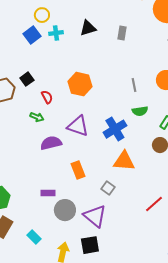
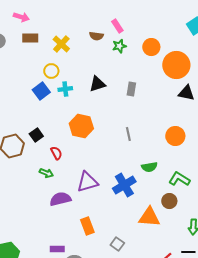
orange hexagon: (80, 84) -> (81, 126), moved
gray line: (134, 85) -> (128, 134), moved
purple triangle: (78, 126) -> (87, 182), turned -35
orange triangle: (124, 161) -> (149, 217), moved

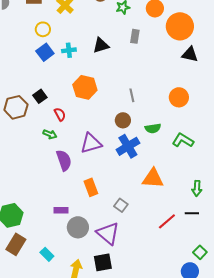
yellow circle: (51, 71) -> (43, 29), moved
gray rectangle: (131, 89) -> (135, 36), moved
purple semicircle: (60, 199) -> (64, 160), turned 85
brown circle: (169, 201) -> (123, 120), moved

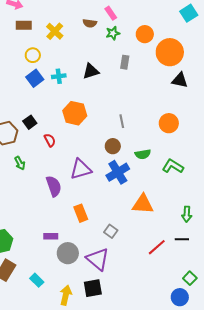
green arrow: (50, 134) -> (20, 163), moved, turned 40

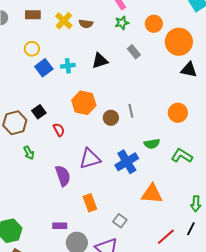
brown semicircle: (90, 23) -> (86, 24), moved
yellow circle: (33, 55) -> (32, 49), moved
gray rectangle: (125, 62) -> (134, 52), turned -48
brown circle: (113, 146) -> (111, 118), moved
black line: (182, 239) -> (191, 229), turned -64

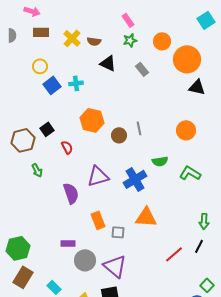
black triangle: (100, 61) -> (108, 63), moved, turned 42
orange triangle: (152, 194) -> (146, 217), moved
gray square: (120, 221) -> (118, 232), moved, turned -32

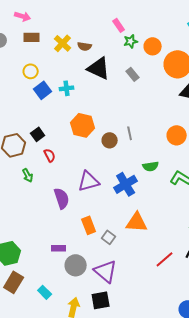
green star: (130, 40) -> (131, 41), moved
black triangle: (108, 63) -> (99, 68), size x1.4
red semicircle: (67, 147) -> (50, 155), moved
gray square: (118, 232) -> (109, 237), turned 32

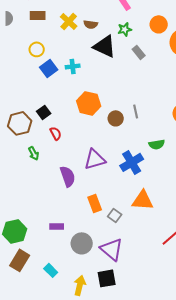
green star: (131, 41) -> (125, 29), moved
purple rectangle: (59, 248) -> (57, 226), moved

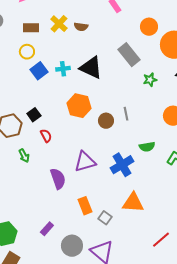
brown rectangle: (38, 15) -> (31, 28), moved
green star: (125, 29) -> (150, 80), moved
black triangle: (105, 46) -> (91, 68), moved
gray rectangle: (139, 52) -> (129, 55), size x1.6
purple rectangle: (57, 226) -> (47, 229), turned -48

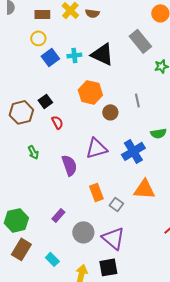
brown circle: (106, 121) -> (110, 112), moved
green arrow: (24, 156) -> (33, 152), moved

